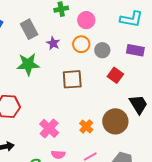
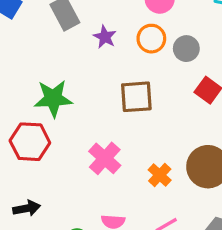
green star: (28, 64) -> (53, 98), moved
pink cross: (49, 128) -> (105, 158), moved

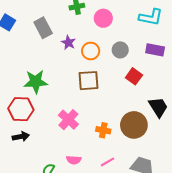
orange circle: (151, 39) -> (91, 51), moved
orange cross: (160, 175) -> (103, 130), turned -32
black arrow: (27, 208) -> (21, 137), moved

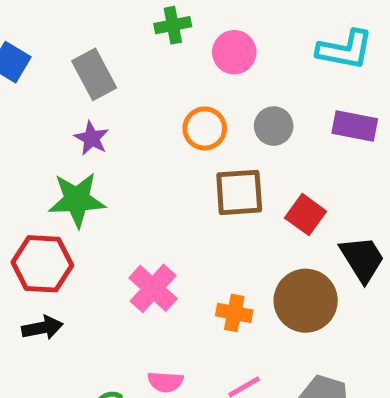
purple star: (68, 43) -> (92, 138), moved
red square: (134, 76) -> (306, 215), moved
brown square: (88, 81) -> (239, 192), moved

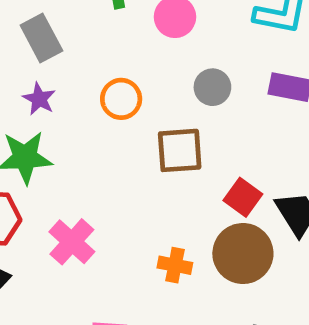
orange circle: (205, 128) -> (121, 99), moved
red square: (306, 215) -> (243, 197), moved
pink cross: (153, 288) -> (72, 242), moved

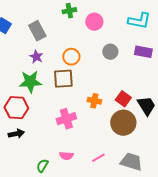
brown square: (180, 150) -> (63, 79), moved
pink cross: (72, 242) -> (66, 119), moved, turned 30
orange cross: (175, 265) -> (94, 101), moved

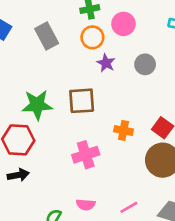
purple star: (36, 57) -> (106, 63), moved
orange circle: (71, 57) -> (92, 37), moved

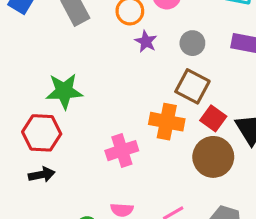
brown square: (82, 101) -> (192, 86), moved, turned 32
orange cross: (123, 130) -> (167, 122), size x1.5

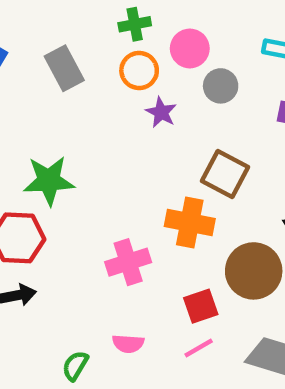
gray circle: (192, 43) -> (221, 86), moved
red square: (213, 118) -> (201, 306), moved, turned 35

